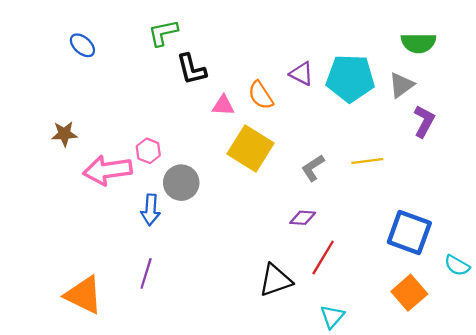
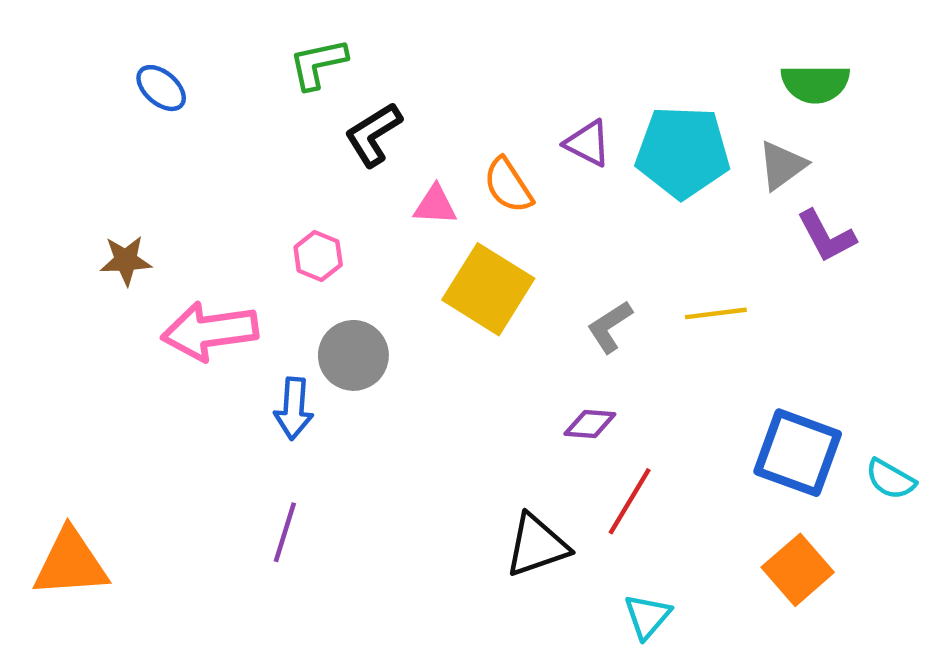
black L-shape: (191, 69) -> (373, 134), turned 72
purple L-shape: (424, 121) -> (826, 236), turned 124
pink hexagon: (148, 151) -> (318, 256), moved
cyan semicircle: (457, 265) -> (890, 479), moved
orange triangle: (84, 295) -> (71, 563), moved, turned -30

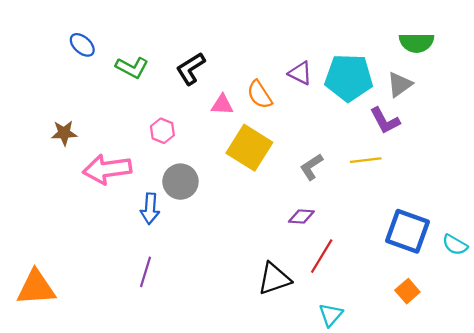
green L-shape: (318, 64) -> (132, 67), moved, turned -140
purple L-shape: (826, 236) -> (385, 121), moved
orange square: (798, 570) -> (407, 291), size x0.7

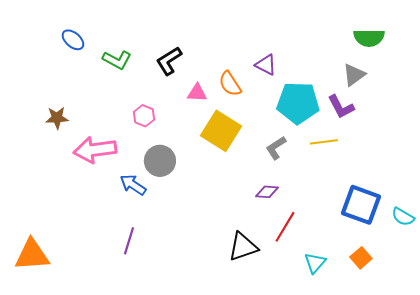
cyan pentagon: (349, 78) -> (298, 103), moved
blue arrow: (150, 209) -> (133, 185), turned 120
cyan triangle: (331, 315) -> (315, 263), moved

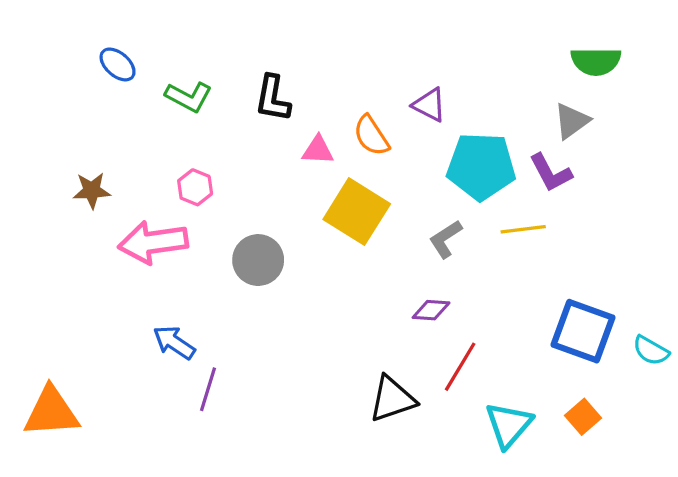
black L-shape: (169, 61) -> (273, 98), turned -48
pink hexagon: (144, 116) -> (195, 187), moved
blue arrow: (133, 185) -> (174, 342), moved
cyan triangle: (315, 263) -> (509, 425), size x1.4

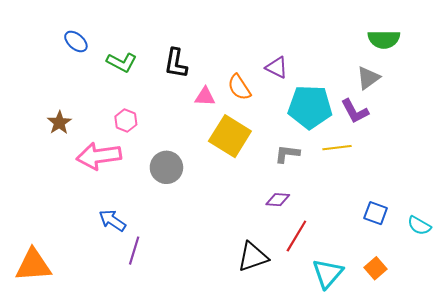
brown star: (92, 191) -> (59, 123), turned -30
gray L-shape: (446, 239) -> (287, 154), turned 40
blue square: (583, 331) -> (376, 213), size x0.6

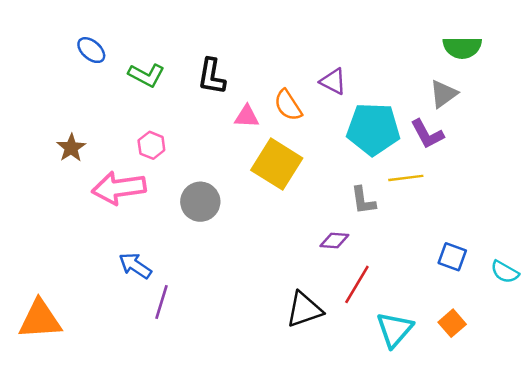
gray L-shape: (287, 154) -> (363, 200), moved, turned -105

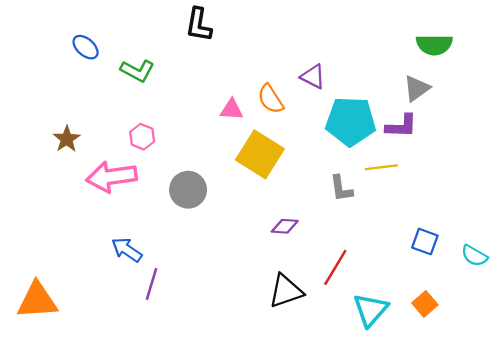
black L-shape: (212, 76) -> (199, 25), moved
purple L-shape: (427, 134) -> (401, 126), turned -60
purple diamond: (334, 241) -> (285, 226), moved

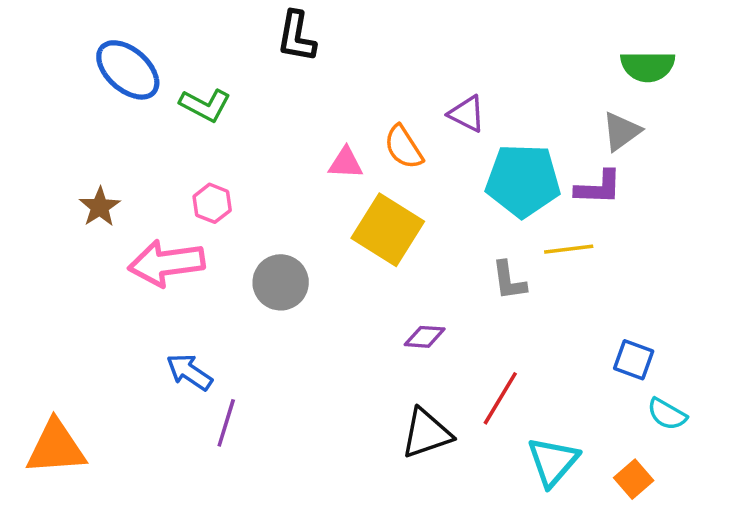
blue ellipse: (86, 47) -> (128, 70), size x1.6
cyan semicircle: (474, 256) -> (667, 414), moved
orange square: (425, 304) -> (634, 479), moved

